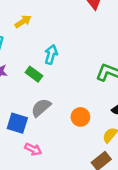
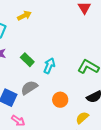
cyan arrow: (51, 55) -> (49, 66), moved

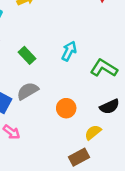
cyan arrow: (49, 66) -> (69, 51), moved

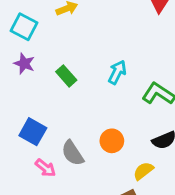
gray semicircle: (28, 91) -> (73, 153), moved, turned -95

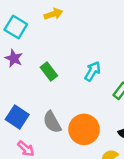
orange circle: (112, 141) -> (84, 129), size x1.5
gray semicircle: (73, 153) -> (52, 122), moved

